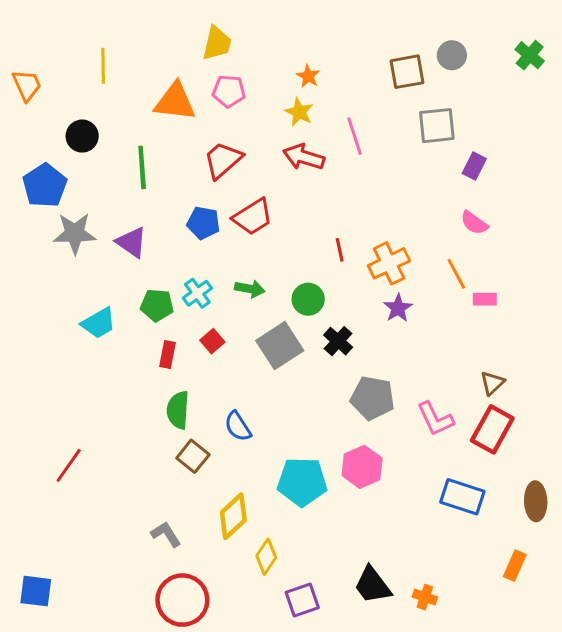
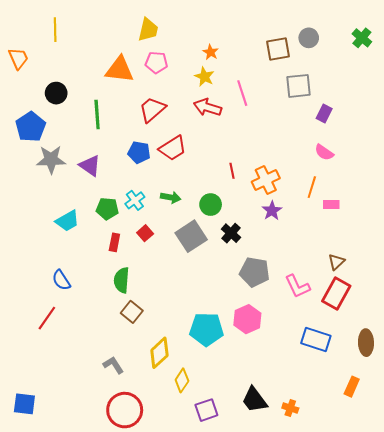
yellow line: (103, 66) -> (55, 30), moved
orange line: (456, 274) -> (312, 187), turned 45
blue semicircle: (238, 426) -> (61, 280), moved

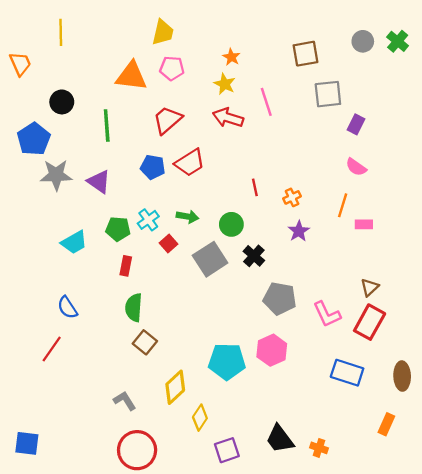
gray circle: (309, 38) -> (363, 41), moved
orange cross: (266, 180) -> (292, 197), size x0.6
red square: (145, 233) -> (168, 243), moved

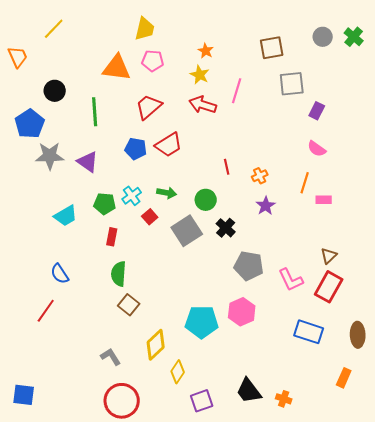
yellow line: (61, 32) -> (54, 29), turned 45
pink line: (266, 102) -> (237, 91), turned 35

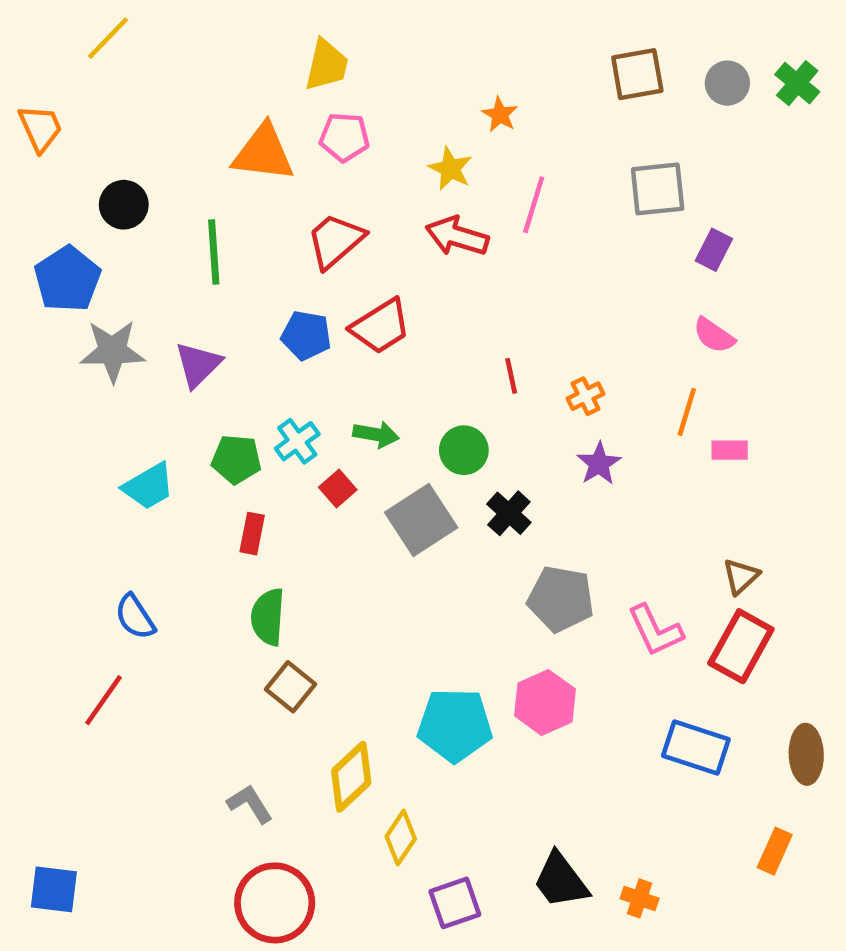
yellow line: (54, 29) -> (108, 38), moved
brown square: (272, 48) -> (637, 74), moved
orange star: (206, 51) -> (500, 115), moved
purple triangle: (88, 162) -> (198, 365), turned 40

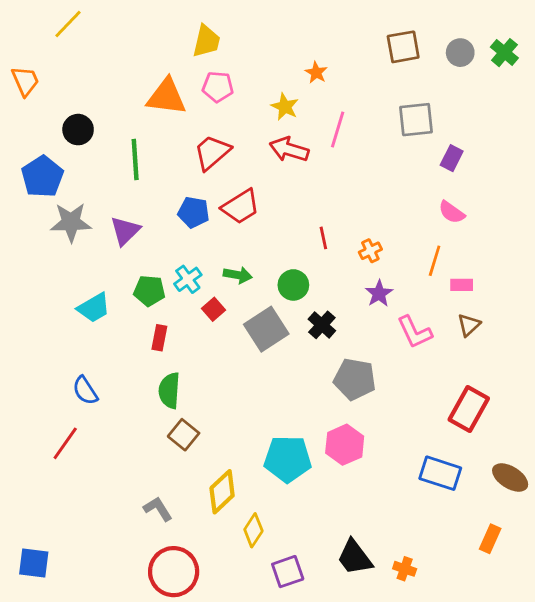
brown triangle: (741, 576) -> (469, 325), moved
pink L-shape: (655, 630) -> (415, 332), moved
brown ellipse: (806, 754) -> (510, 477), turned -56

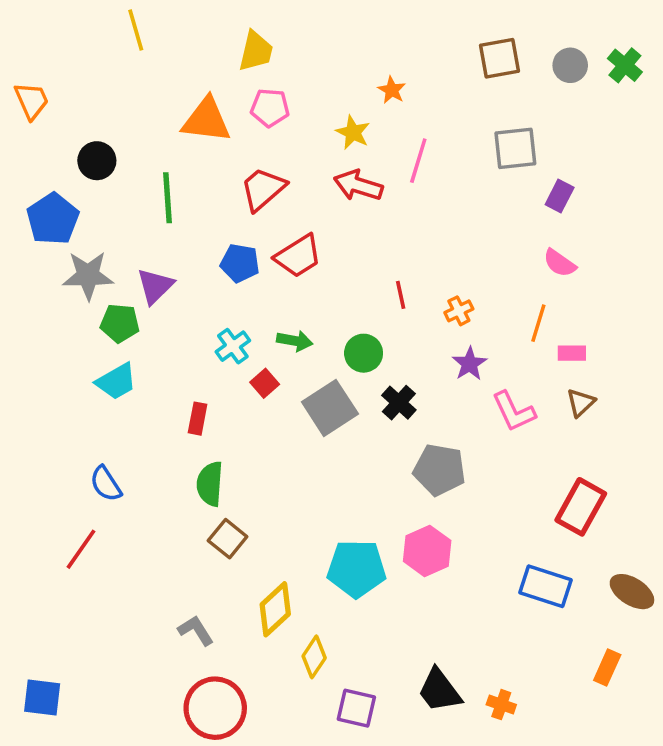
yellow line: (68, 24) -> (136, 30), moved, turned -60
green pentagon: (149, 291) -> (120, 323), moved
purple square: (288, 572) -> (356, 708), turned 32

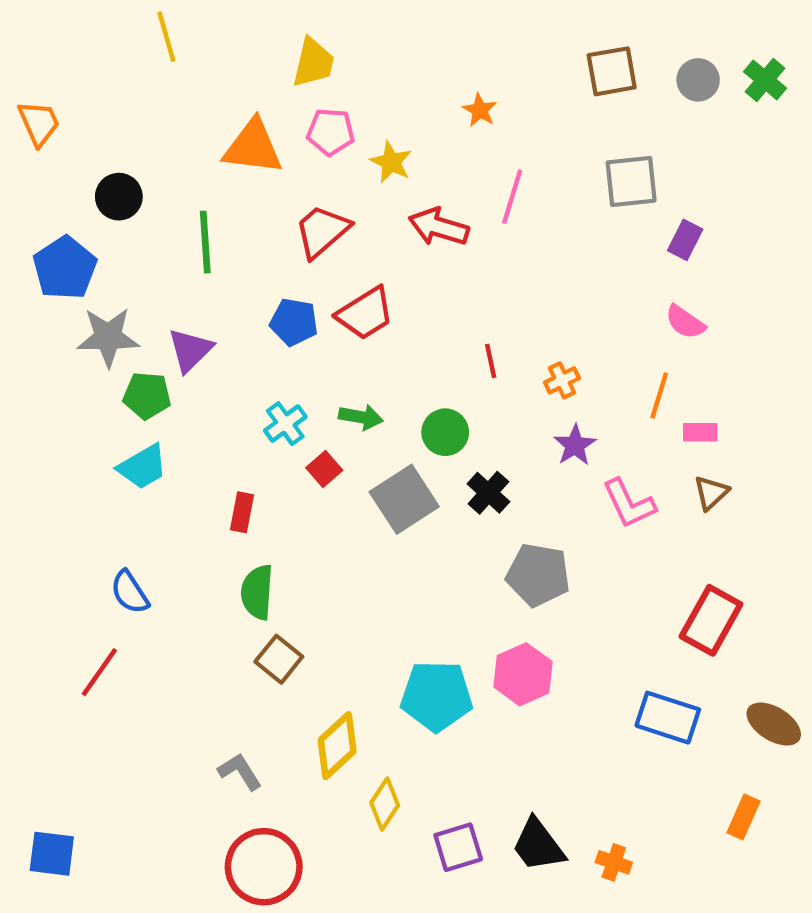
yellow star: (353, 132) -> (391, 162), moved
purple square: (356, 708) -> (458, 847), moved, turned -30

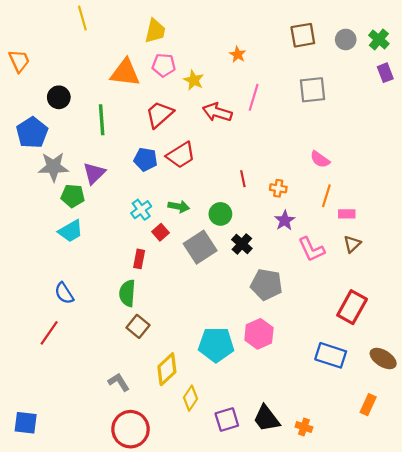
purple rectangle: (685, 240) -> (385, 73), moved, turned -48
pink semicircle: (685, 322) -> (320, 159), moved
orange cross: (562, 380) -> (278, 188), turned 35
red rectangle: (242, 512) -> (139, 259), moved

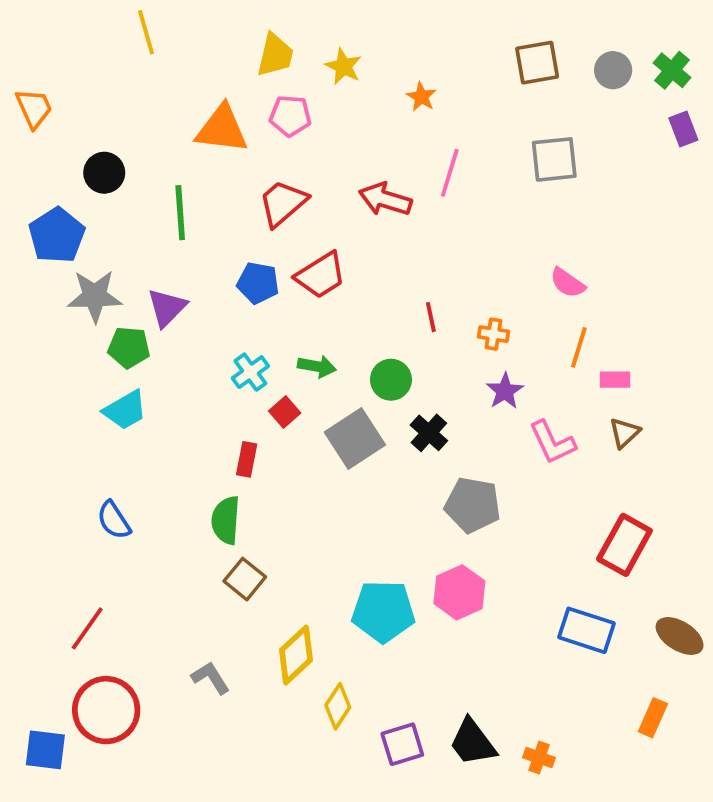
yellow star: (194, 80) -> (343, 66), moved
red line: (49, 333) -> (87, 628), moved
red circle: (130, 429) -> (106, 710), moved

